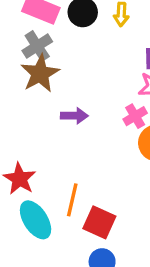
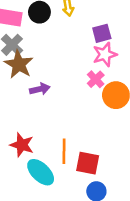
purple arrow: (74, 116) -> (40, 89), moved

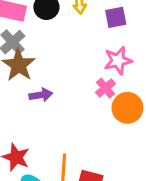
purple square: (102, 33) -> (116, 17), moved

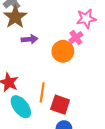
orange circle: (127, 108) -> (63, 51), moved

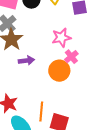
pink star: (86, 19) -> (61, 38), moved

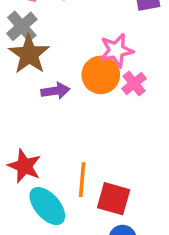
orange circle: (59, 71) -> (101, 75), moved

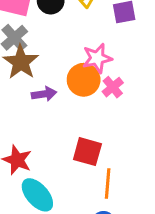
orange line: (82, 180) -> (108, 183), moved
red square: (114, 199) -> (87, 152), moved

